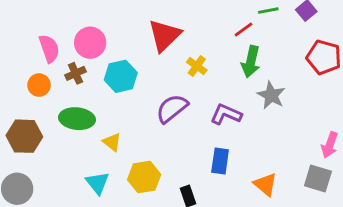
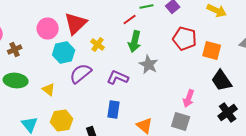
pink circle: (90, 43) -> (48, 28), moved
cyan hexagon: (121, 76) -> (64, 52), moved
yellow triangle: (112, 142) -> (49, 90), moved

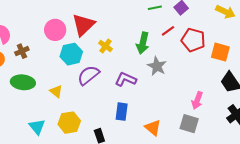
red line: (130, 20) -> (168, 31), moved

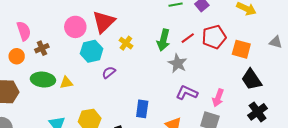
red line: (168, 31) -> (188, 38), moved
red pentagon: (193, 40) -> (214, 37), turned -30
purple semicircle: (88, 75) -> (109, 72), size x0.6
purple L-shape: (126, 79) -> (187, 93), moved
yellow triangle: (56, 91) -> (66, 83), moved, turned -48

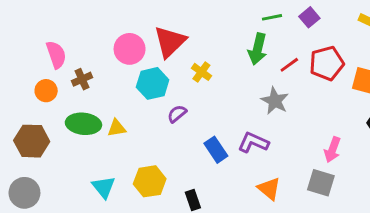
green arrow: (163, 40) -> (258, 49), moved
purple L-shape: (187, 93) -> (253, 142), moved
blue rectangle: (142, 109) -> (216, 150), moved, turned -42

